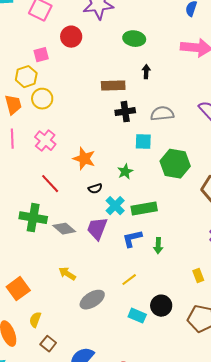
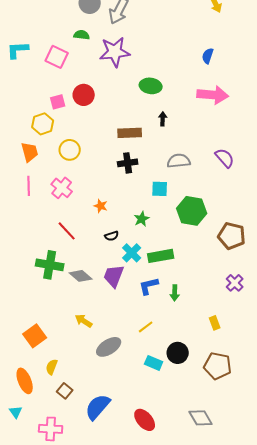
red circle: (71, 37) -> (84, 95), moved
yellow circle: (42, 99) -> (70, 150), moved
black cross: (125, 112) -> (128, 163), moved
orange star: (84, 159) -> (101, 206), size x0.6

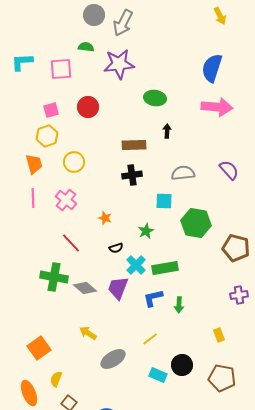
blue semicircle: (208, 56) -> (212, 68), size x1.8
pink square: (57, 57) -> (61, 69), turned -30
pink square: (58, 102) -> (51, 110), moved
purple cross: (235, 283) -> (239, 295), turned 36

